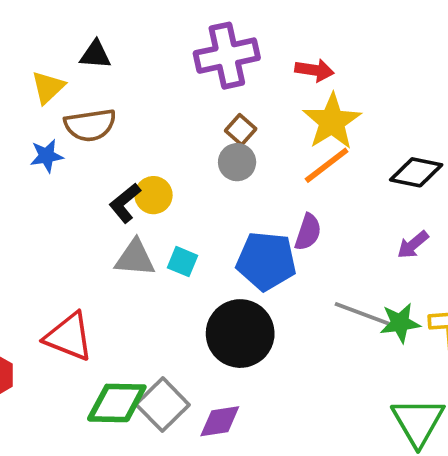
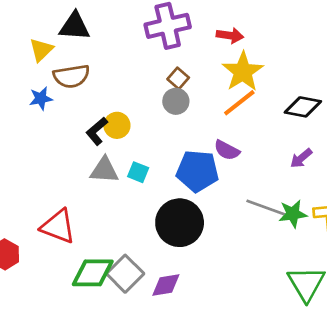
black triangle: (95, 55) -> (75, 26), size x1.4
purple semicircle: (308, 232) -> (227, 150), turned 100

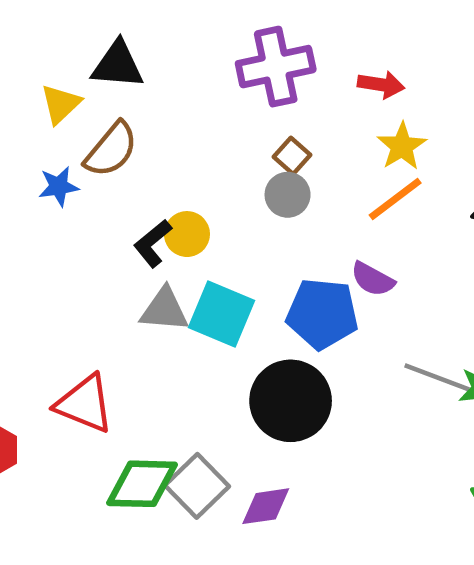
yellow star: (243, 72) -> (402, 146), size x0.7
brown semicircle: (71, 76) -> (111, 150), turned -42
cyan square: (138, 172) -> (222, 314), size x1.8

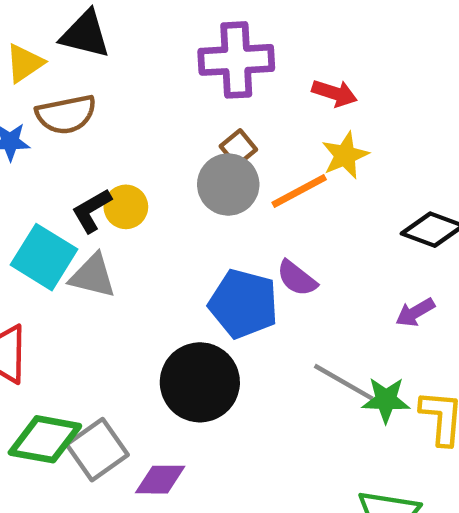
brown semicircle: (111, 150) -> (66, 114), turned 30
gray circle: (288, 195) -> (228, 185), size x1.4
orange line: (395, 199) -> (299, 191), moved
cyan square: (222, 314) -> (44, 257), moved

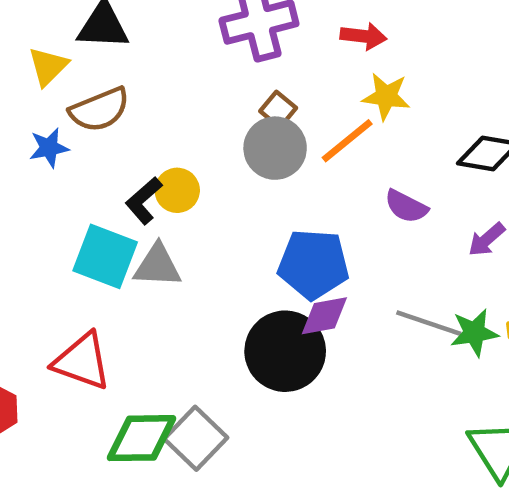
yellow star: (345, 155) -> (386, 96), turned -30
purple semicircle: (297, 278) -> (406, 206), moved
purple diamond: (160, 480) -> (324, 316), moved

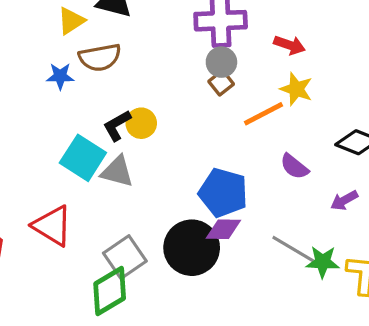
gray circle: (275, 148) -> (221, 62), moved, size x0.7
green diamond: (142, 438) -> (110, 291), moved, turned -42
gray square: (196, 438) -> (125, 257), moved

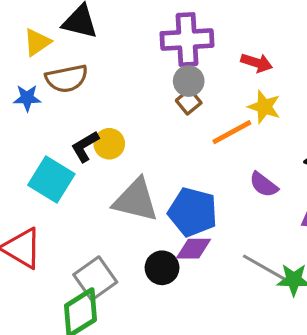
gray triangle: (117, 172) -> (136, 200), moved, size x1.4
black circle: (192, 248) -> (162, 268), size x0.6

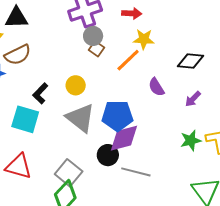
yellow circle: (109, 144) -> (76, 85), moved
purple semicircle: (264, 185) -> (156, 87), turned 36
gray triangle: (136, 200) -> (80, 118), turned 40
purple diamond: (194, 249) -> (124, 138), size x1.4
gray line: (264, 267) -> (136, 172), moved

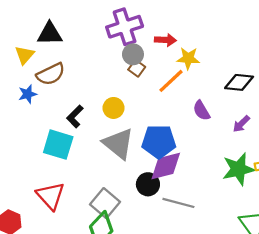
red arrow: (132, 13) -> (165, 40), moved
green star: (191, 140) -> (238, 169), size x1.4
red triangle: (19, 166) -> (51, 196), turned 32

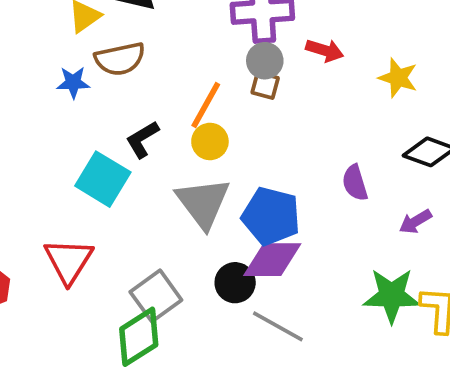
yellow star: (188, 58) -> (398, 78), moved
brown square: (137, 68) -> (265, 85), turned -35
orange line: (171, 81) -> (206, 105), moved, turned -32

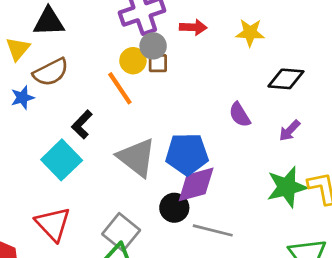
orange line: (206, 105) -> (120, 88), turned -48
yellow circle: (210, 141) -> (133, 61), moved
cyan square: (103, 179) -> (62, 160), turned 30

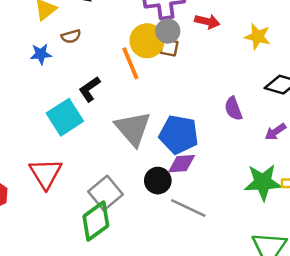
yellow circle: (133, 61) -> (147, 41), size x1.4
brown semicircle: (51, 72) -> (71, 36), size x0.6
purple diamond: (196, 184) -> (182, 164), size x0.7

